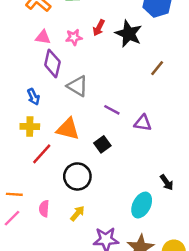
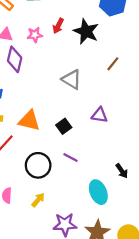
gray triangle: (77, 86) -> (72, 79), moved
purple line: (112, 110) -> (70, 158), moved
black square: (102, 144) -> (64, 126), moved
cyan ellipse: (142, 205) -> (98, 192), turned -50

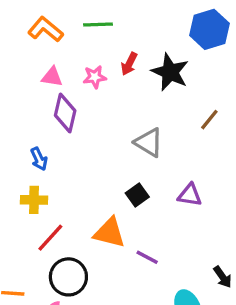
orange triangle: (29, 121) -> (109, 233), moved
black square: (64, 126) -> (137, 195), moved
black circle: (38, 165) -> (68, 277), moved

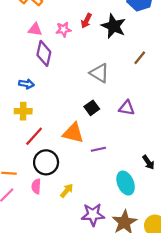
blue arrow: (39, 159) -> (26, 84), turned -56
purple line: (147, 257) -> (98, 149), turned -40

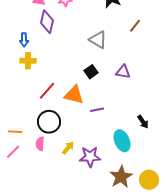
blue arrow: (26, 84) -> (24, 40), moved, turned 80
yellow cross: (23, 111) -> (28, 61), moved
red line: (34, 136) -> (47, 91), moved
purple star: (93, 215) -> (90, 157), moved

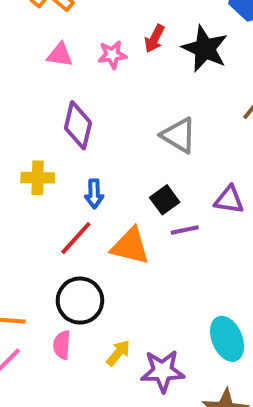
purple diamond: (47, 22) -> (78, 125), moved
blue arrow: (24, 40) -> (94, 194), moved
purple line: (97, 110) -> (185, 230), moved

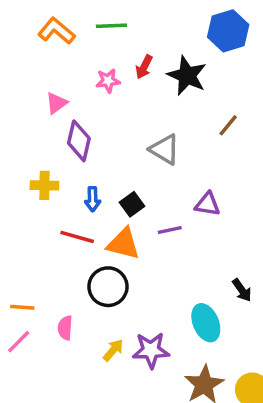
pink triangle: (60, 55) -> (56, 103), moved, turned -45
black square: (165, 200) -> (132, 204), moved
red line: (76, 238) -> (77, 237), turned 64
black circle: (80, 301) -> (108, 287), moved
yellow arrow: (118, 353) -> (113, 350), moved

